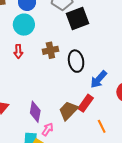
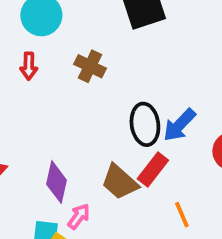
brown cross: (50, 50) -> (90, 66), turned 35
black ellipse: (76, 61) -> (145, 124), moved
brown trapezoid: (68, 111) -> (120, 182), turned -95

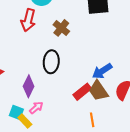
red arrow: (29, 66) -> (28, 20), size x1.5
black ellipse: (145, 124) -> (51, 62), moved
brown trapezoid: (120, 182) -> (98, 91), moved

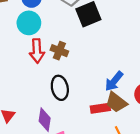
red arrow: (28, 20) -> (37, 51), moved
red rectangle: (82, 92) -> (100, 108), turned 48

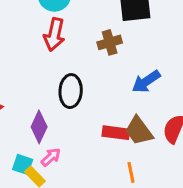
brown cross: (59, 51) -> (110, 42), moved, turned 36
blue arrow: (114, 81) -> (146, 82), moved

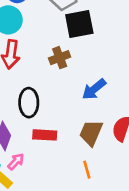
brown trapezoid: (139, 131) -> (91, 133), turned 64
red rectangle: (116, 133) -> (45, 135), moved

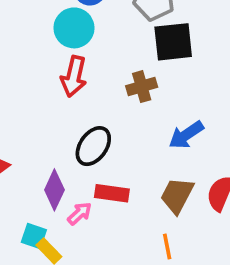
black ellipse: (29, 103) -> (93, 146), turned 32
pink arrow: (16, 162) -> (80, 214), moved

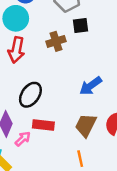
black square: (173, 42) -> (80, 26), size x0.6
brown cross: (142, 87) -> (56, 41), moved

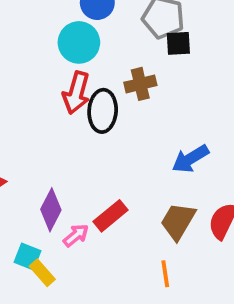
black square: (80, 26) -> (178, 43), moved
black ellipse: (30, 95) -> (103, 111), moved, turned -35
red rectangle: (43, 125) -> (110, 216), turned -50

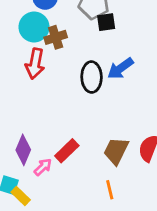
brown cross: (140, 84) -> (56, 37), moved
black ellipse: (103, 111) -> (92, 77), moved
blue arrow: (190, 159) -> (120, 68), moved

